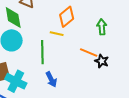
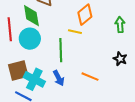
orange line: (89, 53) -> (90, 77), moved
blue arrow: (51, 79) -> (59, 78), moved

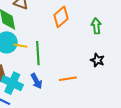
yellow line: (75, 32) -> (20, 46), moved
orange line: (90, 77) -> (68, 79), turned -30

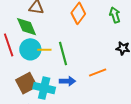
blue arrow: (36, 81) -> (67, 81), turned -49

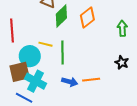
green diamond: (27, 27) -> (61, 16), moved, turned 55
cyan circle: (30, 49) -> (30, 56), moved
blue arrow: (67, 81) -> (70, 82), moved

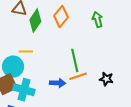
green line: (63, 52) -> (75, 60), moved
black star: (122, 63) -> (106, 79), moved

